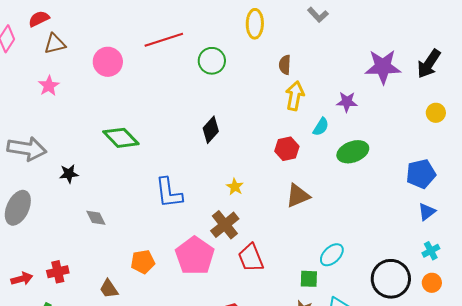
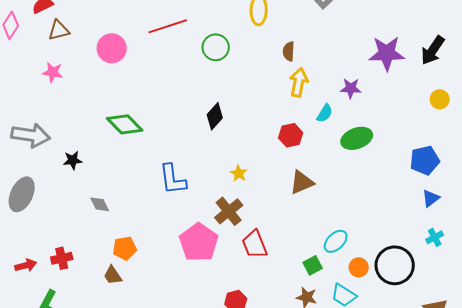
pink star: (49, 86) -> (53, 72), turned -30
orange pentagon: (143, 262) -> (125, 248), moved
green square: (309, 279) -> (313, 265), turned -30
orange circle: (432, 283) -> (359, 267), moved

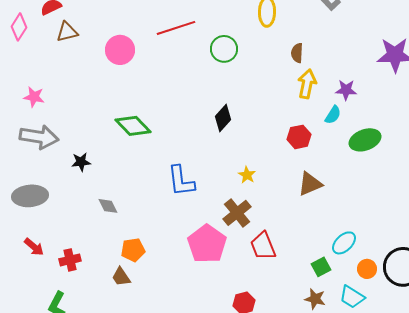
pink star: (53, 72) -> (34, 97), moved
purple star: (351, 88) -> (346, 90), moved
gray ellipse: (22, 194) -> (30, 196), turned 60
red arrow: (26, 265) -> (34, 247), moved, turned 55

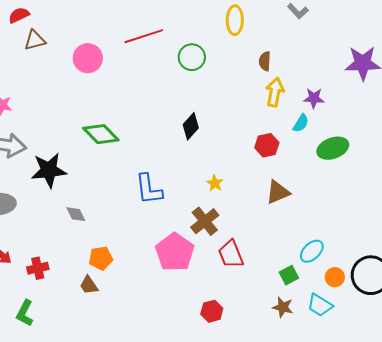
black star: (81, 162) -> (49, 170), size x1.8

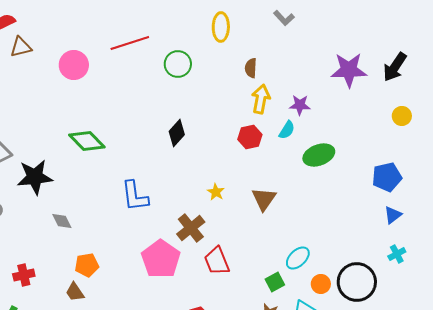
red hexagon: (267, 145) -> (250, 137), moved
yellow star: (215, 183) -> (216, 192), moved
brown triangle: (278, 192) -> (264, 199), turned -32

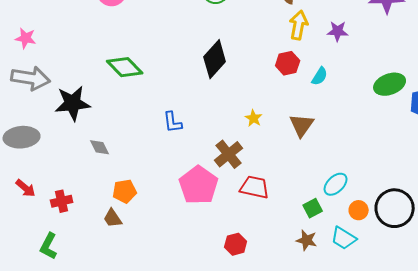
cyan semicircle: (287, 130) -> (320, 76), moved
black diamond: (177, 133) -> (215, 59), size x1.4
green ellipse: (319, 155) -> (390, 84), moved
blue L-shape: (135, 196) -> (173, 122), size x0.7
red trapezoid: (217, 261) -> (255, 187), turned 124

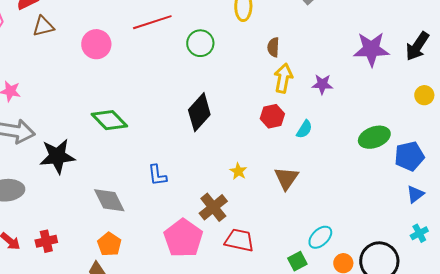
gray diamond: (100, 147) -> (109, 200), moved, size x1.6
orange pentagon: (125, 191) -> (109, 244), turned -30
red cross: (62, 201) -> (46, 241), moved

